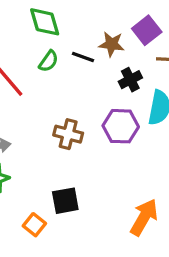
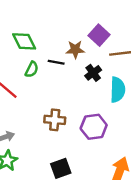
purple hexagon: (121, 126) -> (94, 127), moved

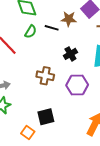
black cross: (93, 73) -> (70, 54), moved

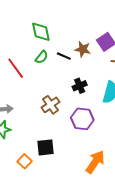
brown cross: (45, 76) -> (51, 105), turned 36

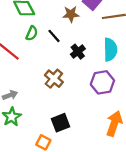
black line: (64, 56) -> (54, 36), moved, turned 40
purple hexagon: (82, 119) -> (102, 82), moved

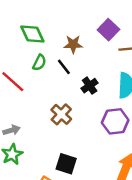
brown star: (71, 14) -> (73, 44), moved
black square: (61, 123) -> (66, 164), turned 36

